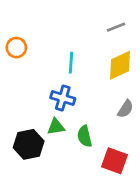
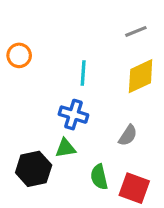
gray semicircle: (125, 109) -> (128, 135), moved
green semicircle: (85, 136) -> (99, 177), moved

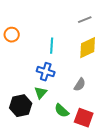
green triangle: (65, 148) -> (41, 93), turned -40
green semicircle: (99, 177) -> (62, 111), turned -35

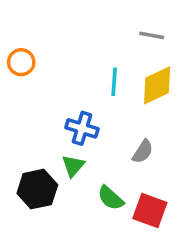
gray line: (85, 20) -> (152, 35), turned 32
cyan line: (52, 46) -> (114, 82), moved

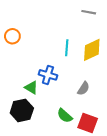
gray line: (152, 35) -> (89, 12), moved
green triangle: (73, 166) -> (31, 87), moved, turned -40

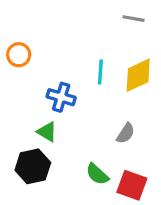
blue cross: (48, 75) -> (61, 97), moved

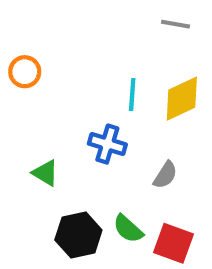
blue cross: (61, 97) -> (107, 144), moved
green triangle: (47, 132) -> (45, 173), moved
black hexagon: (33, 166) -> (78, 235), moved

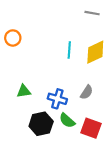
blue cross: (107, 144) -> (57, 99), moved
green triangle: (45, 173) -> (24, 91), turned -40

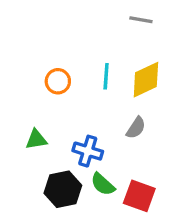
orange circle: (13, 38) -> (58, 81), moved
gray semicircle: (87, 92) -> (136, 128), moved

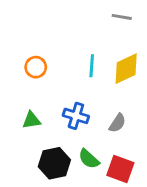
orange circle: (58, 81) -> (36, 67), moved
gray semicircle: (136, 128) -> (117, 123), moved
blue cross: (88, 151) -> (76, 116), moved

